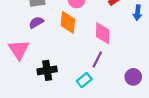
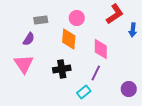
purple semicircle: (36, 22) -> (29, 39), moved, turned 152
black cross: (47, 70) -> (62, 69), moved

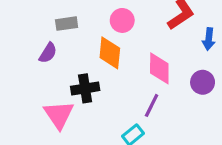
pink triangle: (24, 64) -> (59, 115), moved
black cross: (62, 69) -> (85, 88), moved
purple circle: (129, 89) -> (203, 82), moved

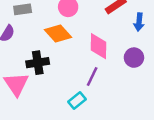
orange diamond: (110, 53) -> (58, 33), turned -48

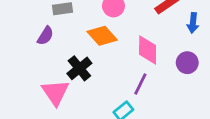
black cross: (38, 63) -> (79, 68), turned -30

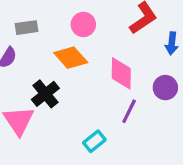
purple line: (140, 84) -> (129, 111), moved

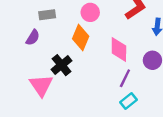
orange diamond: (71, 58) -> (81, 38), turned 65
cyan rectangle: (94, 141) -> (129, 101), moved

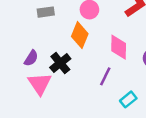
purple semicircle: (33, 38) -> (31, 58), moved
purple line: (125, 78) -> (105, 76), moved

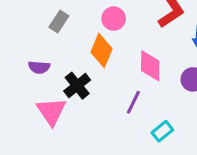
gray rectangle: (46, 12) -> (59, 22), turned -49
purple semicircle: (31, 58) -> (39, 67), moved, turned 63

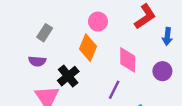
gray rectangle: (59, 22) -> (45, 33), moved

